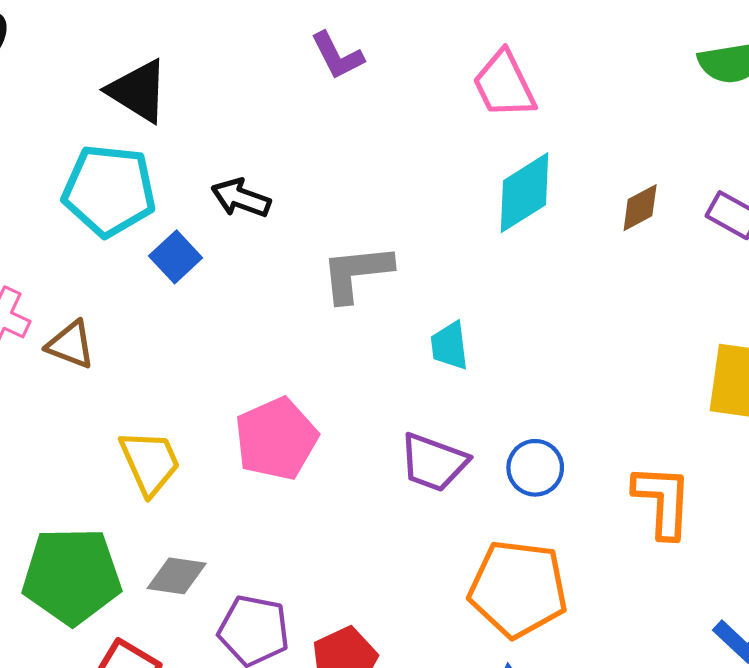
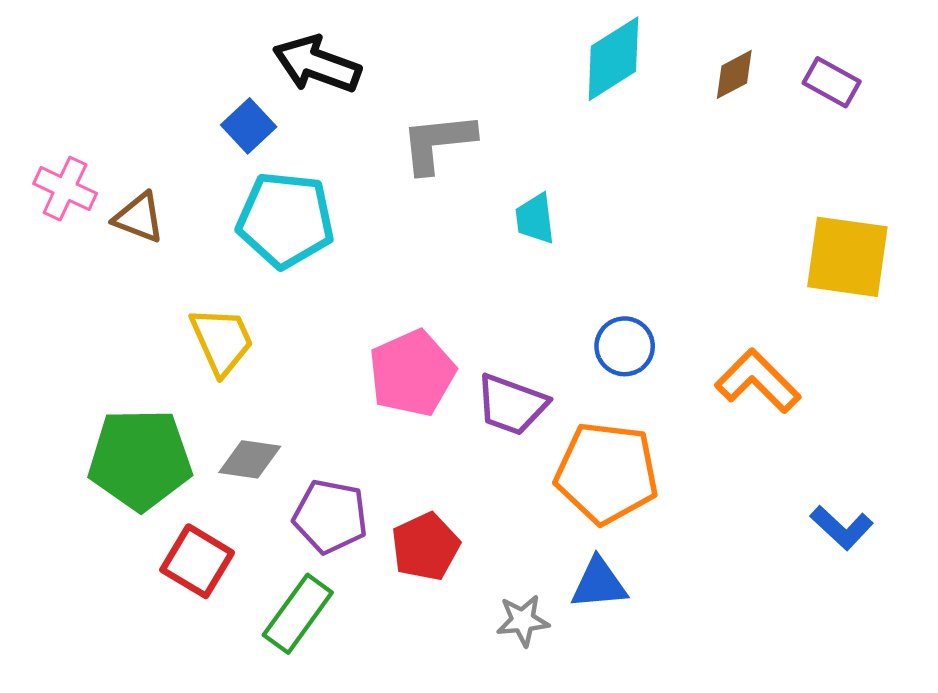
cyan pentagon: (109, 191) -> (286, 220), moved
black arrow: (241, 198) -> (317, 64), size x1.4
pink pentagon: (276, 439) -> (412, 373), moved
purple trapezoid: (434, 462) -> (512, 405), moved
orange L-shape: (663, 501) -> (758, 381), turned -48

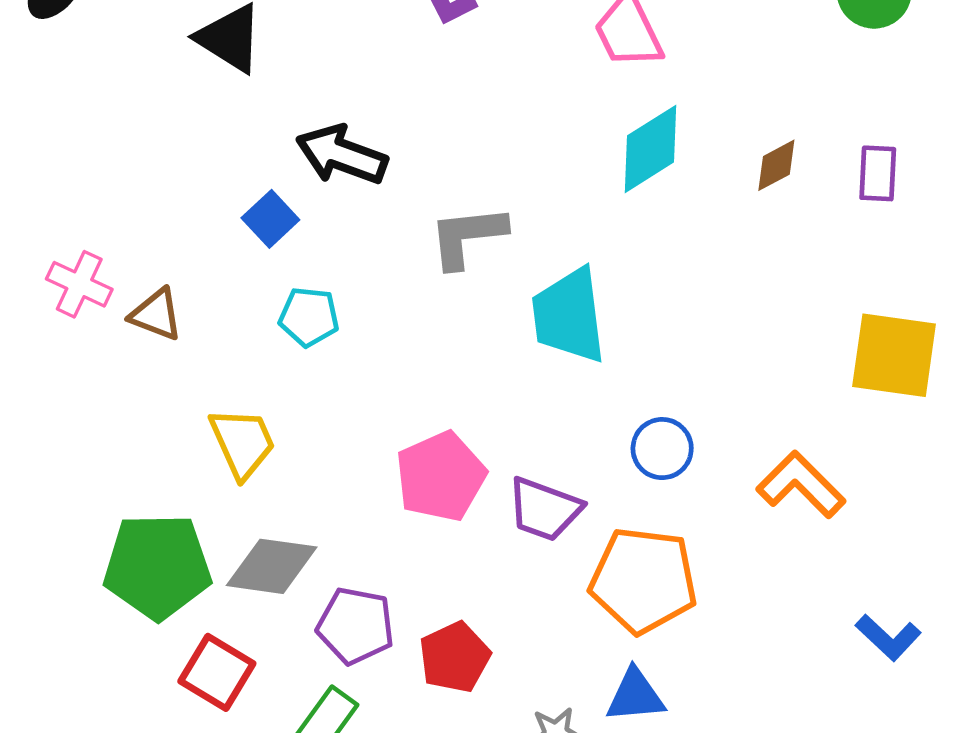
purple rectangle: (832, 82) -> (878, 173), turned 64
cyan trapezoid: (535, 219) -> (569, 316), size x1.8
cyan pentagon: (286, 220) -> (309, 317), size x0.6
gray diamond: (250, 459) -> (272, 566), size x1.4

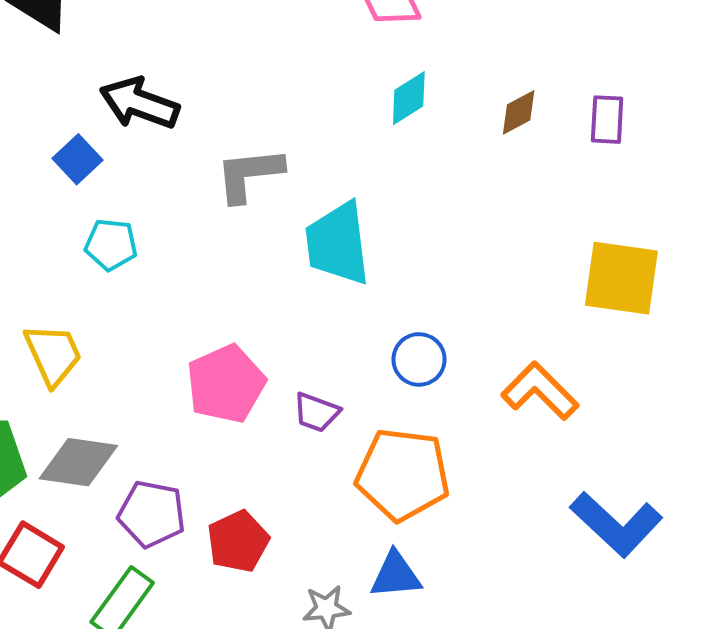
cyan diamond: (650, 149) -> (409, 98), size x0.7
purple trapezoid: (544, 509) -> (316, 412), size x0.7
blue L-shape: (888, 637) -> (616, 524), size x1.6

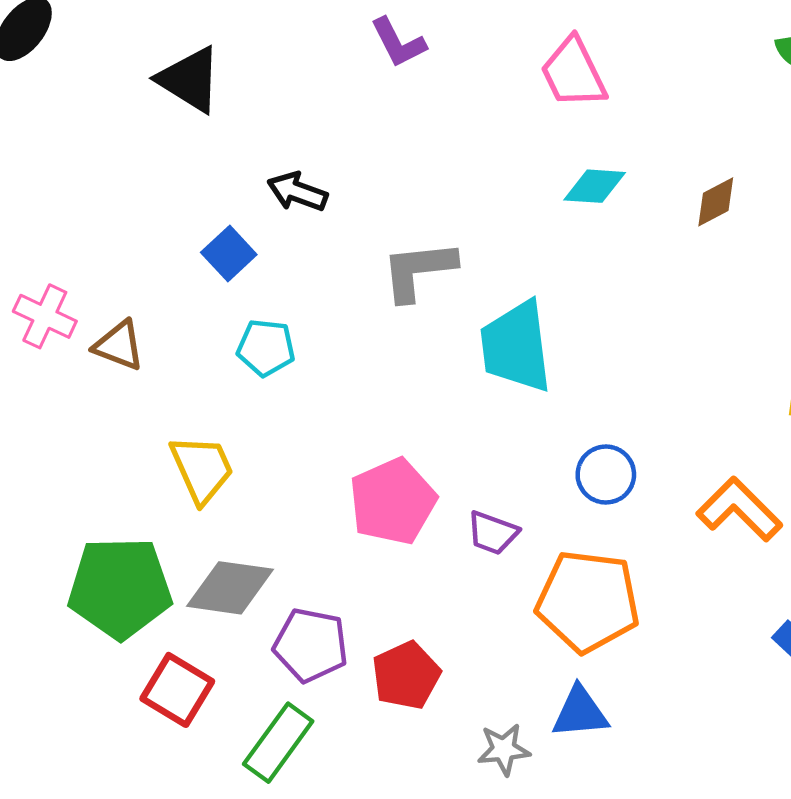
cyan diamond: (409, 98) -> (595, 186), turned 36
black arrow: (139, 103) -> (297, 192), size x0.7

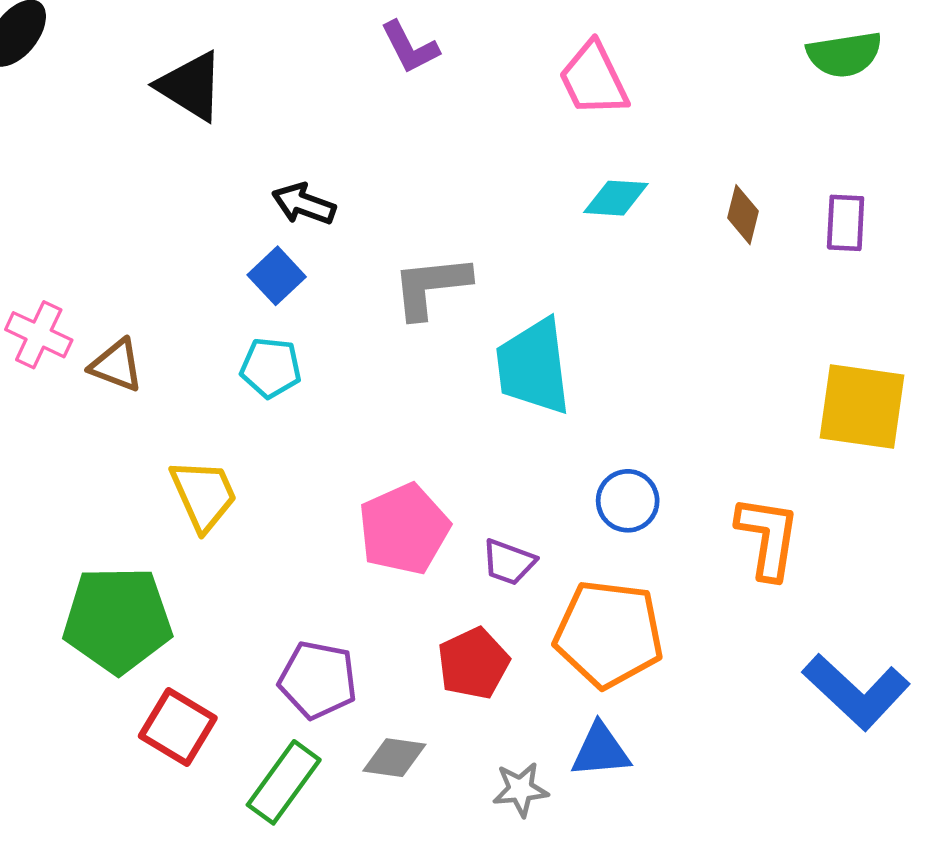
brown diamond: (716, 202) -> (743, 215), turned -48
blue square: (229, 253) -> (277, 276), moved
orange L-shape: (739, 509) -> (768, 537), turned 54
gray diamond: (230, 588) -> (394, 758), moved, size x0.7
red pentagon: (406, 675) -> (473, 663), moved

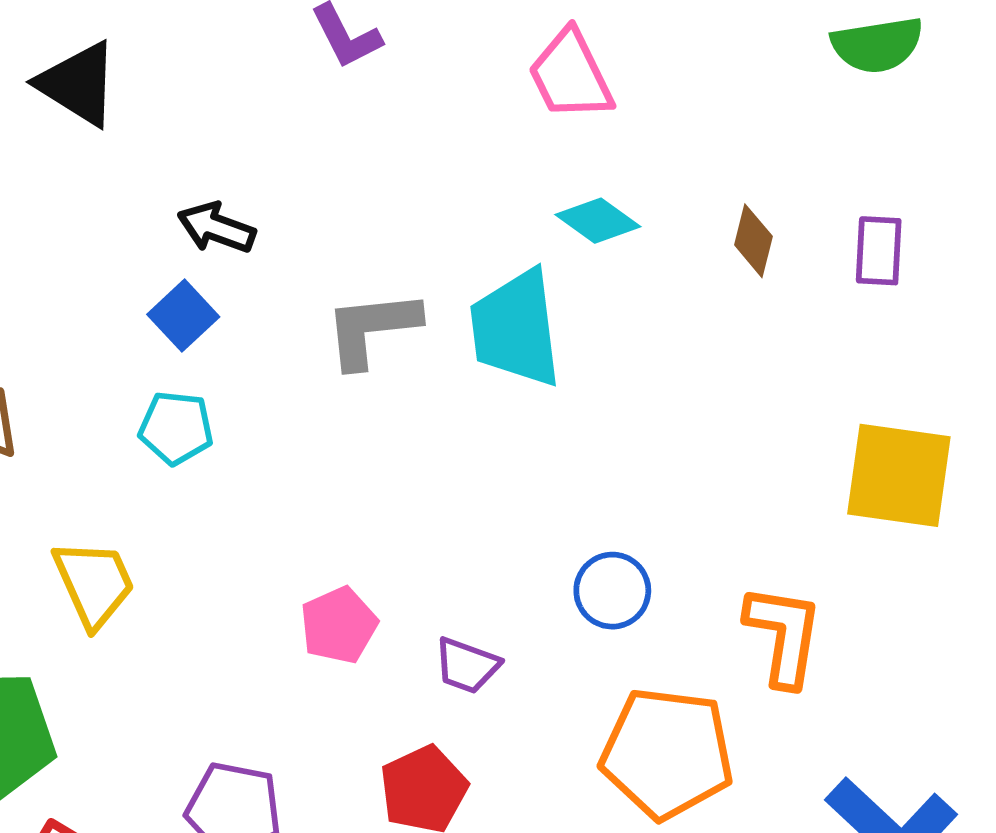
cyan diamond: (616, 198) -> (598, 221), turned 32
cyan trapezoid: (533, 367) -> (516, 329), moved
pink pentagon: (404, 529) -> (339, 625), size x0.7
orange pentagon: (609, 634) -> (667, 753), moved

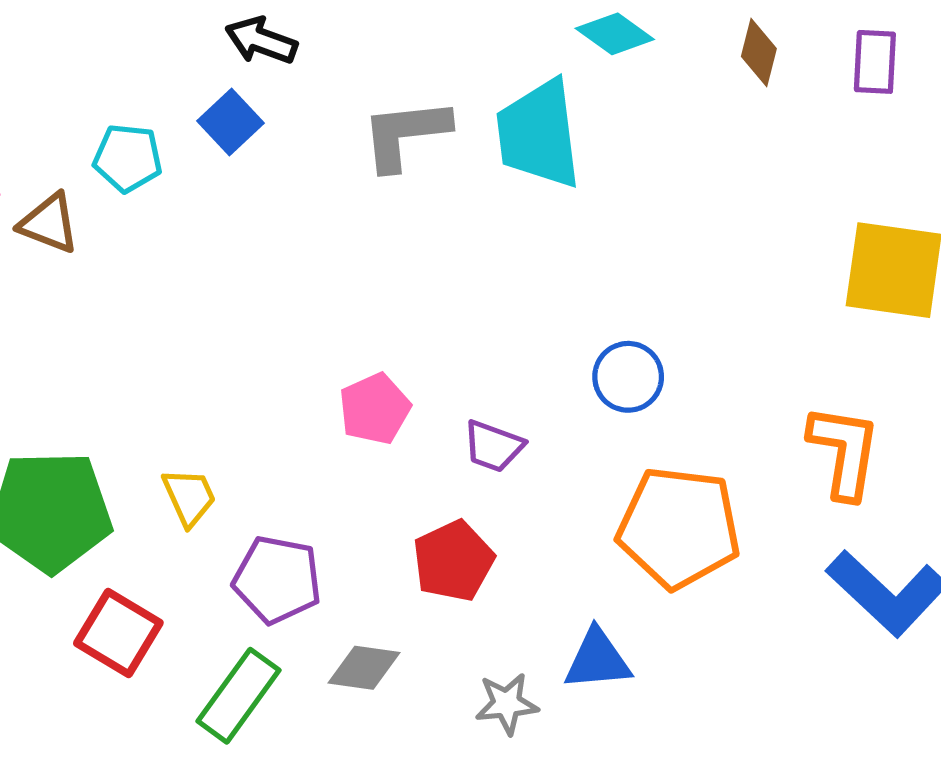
cyan pentagon: (176, 428) -> (128, 158), moved
yellow trapezoid: (94, 583) -> (189, 497), moved, size x0.7
orange L-shape: (784, 635) -> (844, 452), moved

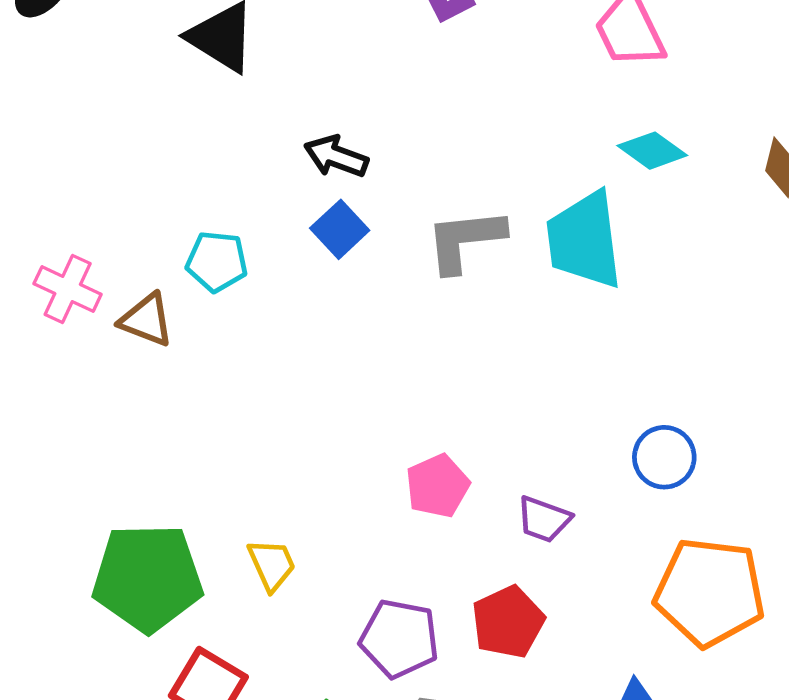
blue square: (230, 122) -> (340, 229), moved
purple pentagon: (277, 580) -> (399, 639), moved

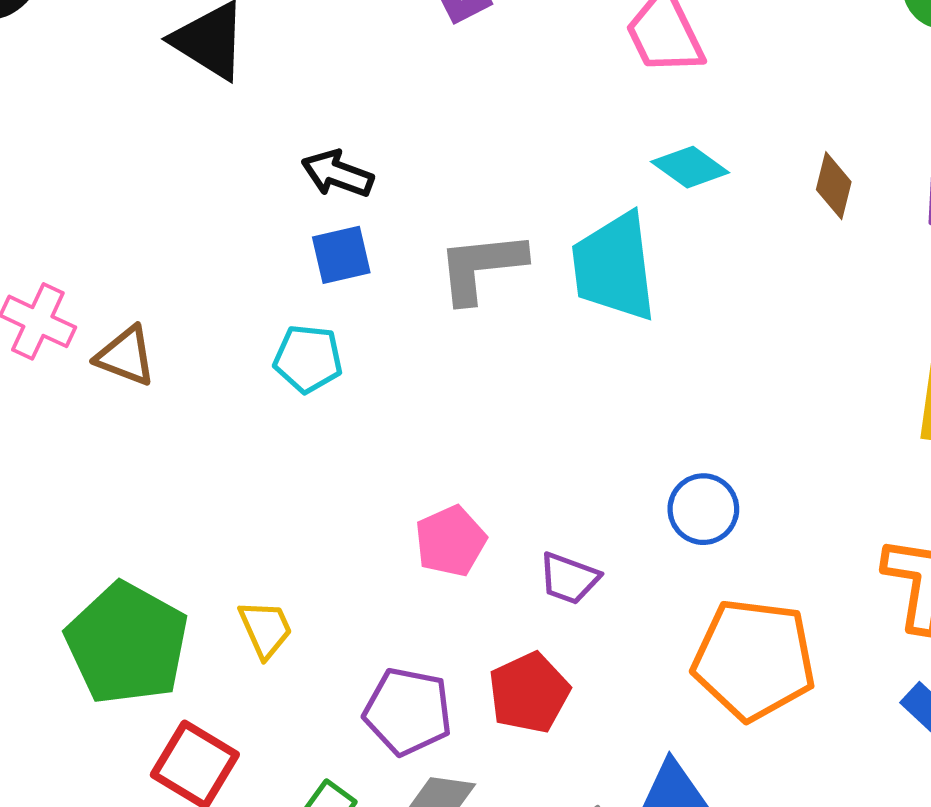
blue square: (340, 229) -> (341, 255), turned 30
cyan pentagon: (217, 262) -> (308, 359), moved
green pentagon: (148, 578) -> (127, 644), turned 30

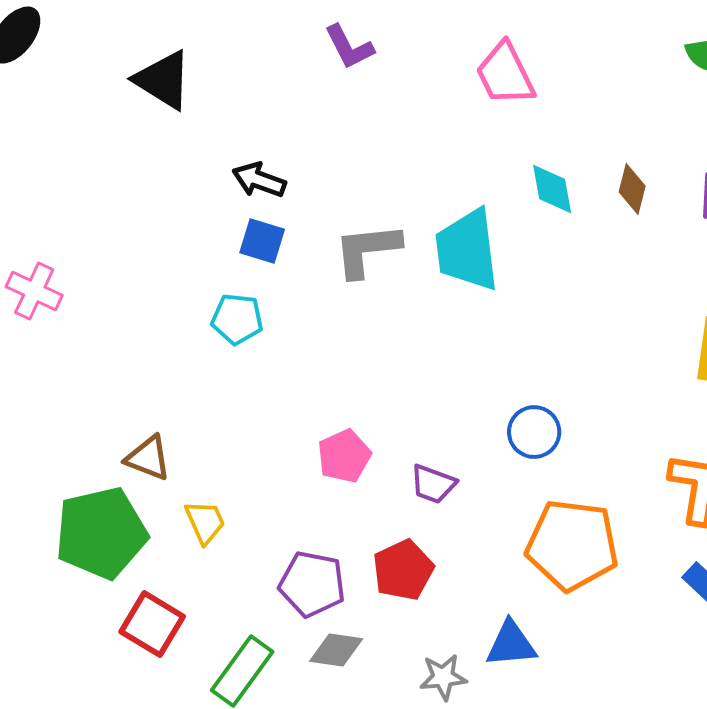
cyan diamond: (690, 167) -> (552, 189), moved, turned 44
blue square: (341, 255) -> (262, 241), turned 30
brown triangle: (126, 356) -> (148, 458), moved
green pentagon: (127, 644) -> (101, 533), turned 30

